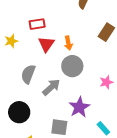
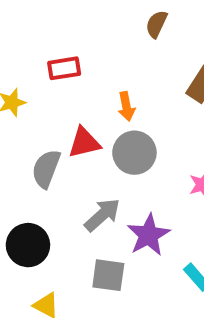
red triangle: (46, 44) -> (84, 143), moved, turned 42
gray arrow: (51, 87) -> (102, 215), moved

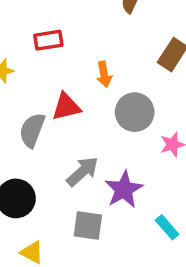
gray circle: (134, 153) -> (135, 112), moved

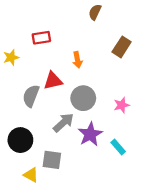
gray circle: (135, 112) -> (83, 98), moved
gray square: (88, 225) -> (52, 160), moved
cyan rectangle: (167, 227) -> (118, 147), moved

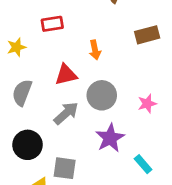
brown rectangle: (122, 47) -> (147, 35), turned 42
gray semicircle: (31, 96) -> (22, 93), moved
gray arrow: (63, 123) -> (66, 113), moved
cyan rectangle: (118, 147) -> (143, 164), moved

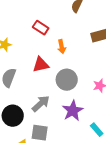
red rectangle: (52, 24) -> (41, 28), moved, turned 42
gray arrow: (66, 113) -> (41, 104), moved

